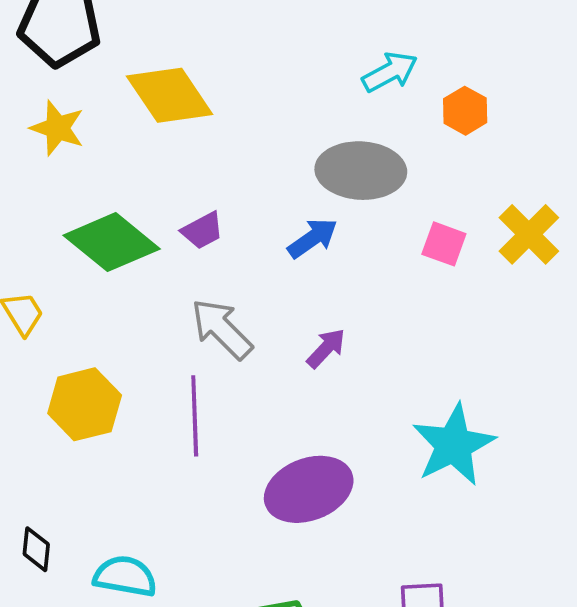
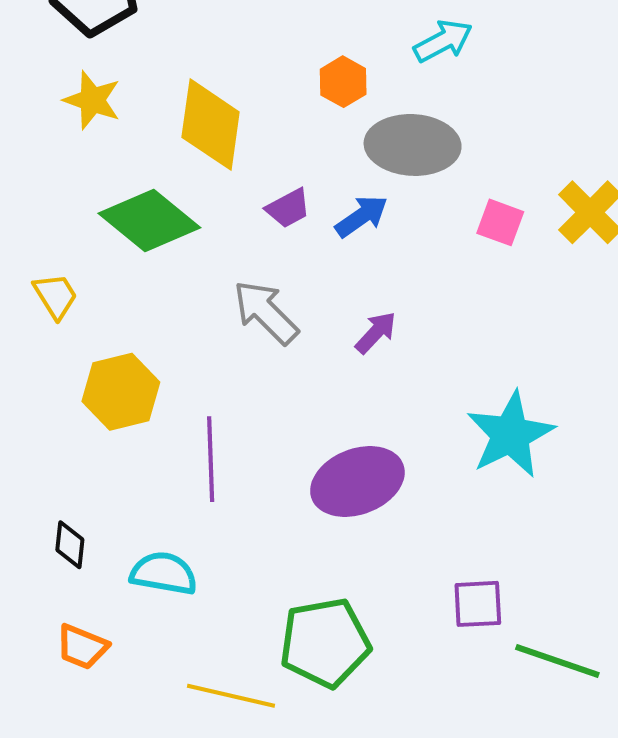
yellow diamond: (170, 95) -> (211, 125), moved, turned 42
orange hexagon: (465, 111) -> (343, 82), moved
purple trapezoid: (202, 230) -> (288, 208), moved
purple line: (195, 416) -> (211, 459), moved

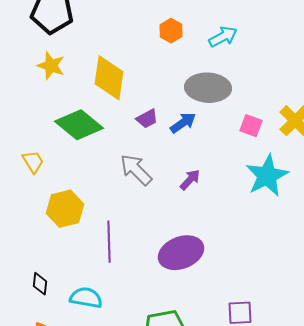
orange hexagon: (343, 82) -> (171, 31), moved
cyan star: (510, 435) -> (267, 176), moved

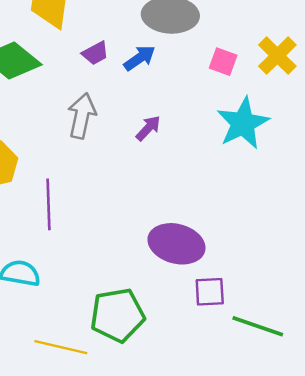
gray arrow: (136, 170) -> (82, 116), turned 57
purple ellipse: (181, 253) -> (176, 244), moved, turned 36

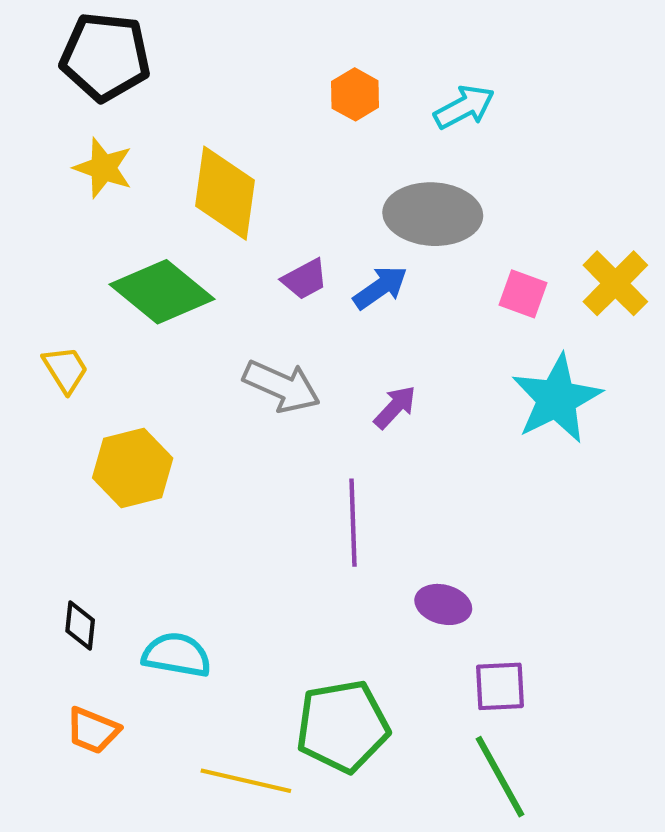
gray arrow: (82, 116) -> (282, 386), turned 102
purple line: (49, 204) -> (353, 523), moved
purple ellipse: (176, 244) -> (443, 604), size x0.6
green line: (258, 326) -> (500, 777), moved, turned 42

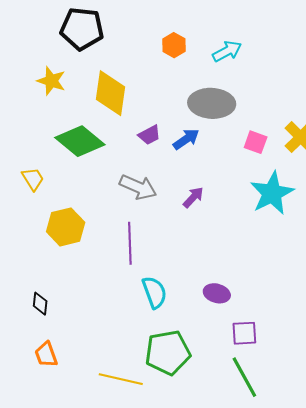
black pentagon: (105, 57) -> (82, 29), moved
purple line: (353, 523) -> (130, 243), moved
cyan semicircle: (177, 655) -> (154, 292), moved, turned 60
orange trapezoid: (93, 730) -> (46, 355), turned 48

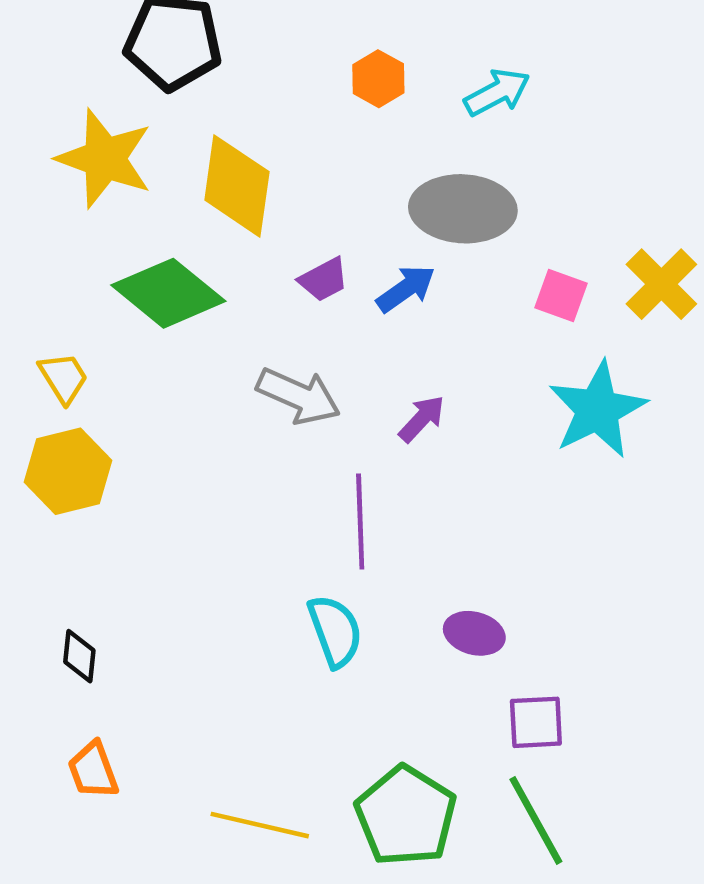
yellow star: (51, 81) -> (105, 159), size x1.5
yellow hexagon: (66, 227) -> (68, 471), moved
purple line: (130, 243) -> (360, 521), moved
green pentagon: (168, 353) -> (406, 816), moved, turned -30

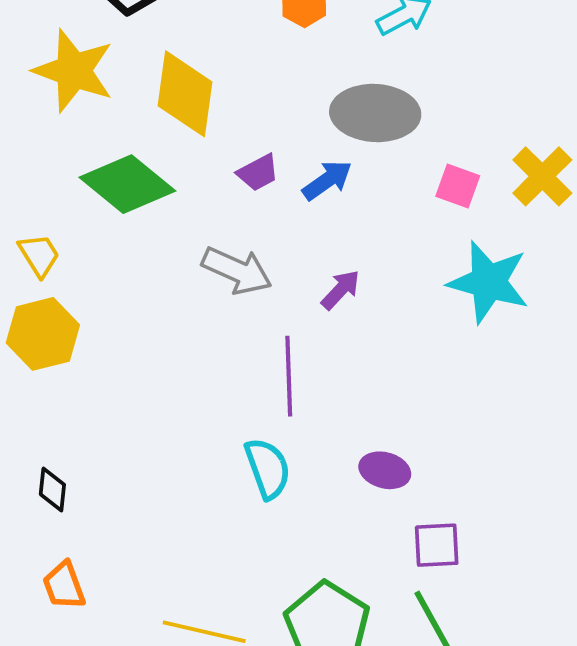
cyan star: (598, 410) -> (489, 282), turned -30

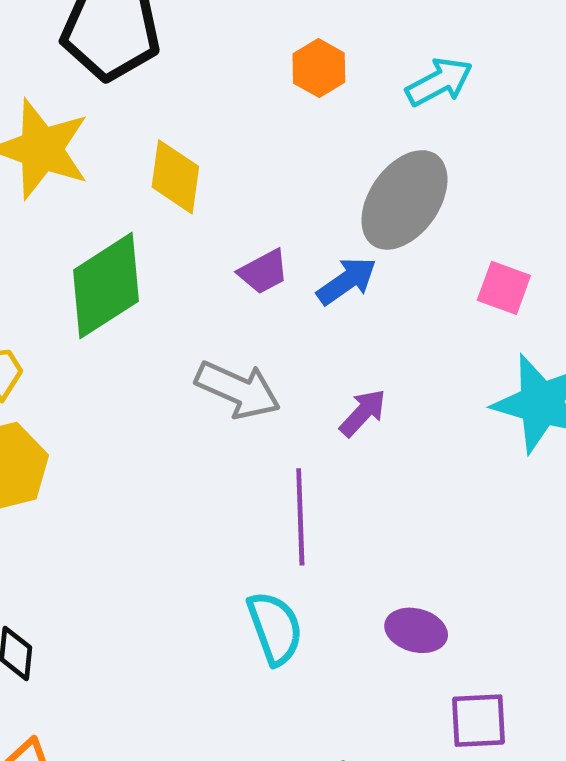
yellow diamond: (185, 94) -> (175, 177), size x0.7
gray ellipse: (375, 113) -> (404, 200), turned -58
green diamond: (127, 184) -> (106, 286), turned -72

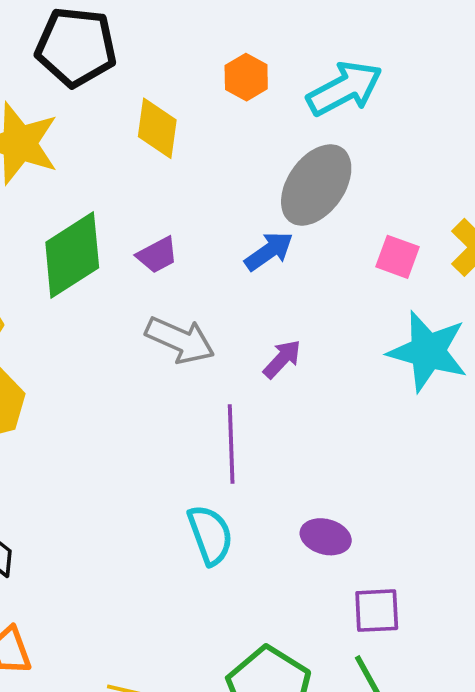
cyan arrow: (439, 82) -> (345, 89), size x1.4
yellow diamond: (175, 177) -> (157, 128), moved
purple trapezoid: (263, 272) -> (157, 255), moved

